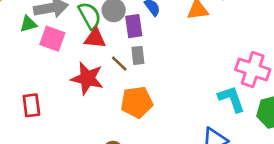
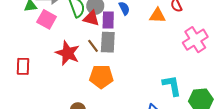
red triangle: (95, 38) -> (91, 18), moved
gray rectangle: (138, 55) -> (108, 42), size x1.5
pink cross: (253, 69) -> (195, 40), moved, turned 30

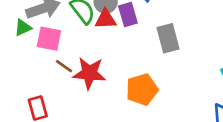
gray rectangle: (108, 42) -> (168, 38), moved
brown line: (93, 46) -> (64, 66), moved

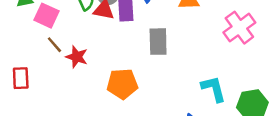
red star: (89, 73) -> (77, 57), size x0.7

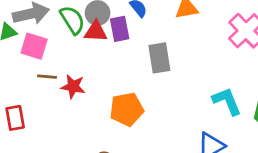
brown line: (54, 45) -> (47, 77), turned -36

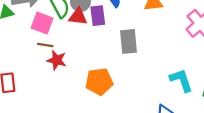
pink square: (34, 46) -> (42, 23), moved
brown line: (47, 77) -> (45, 45), moved

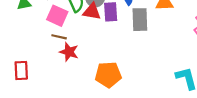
gray rectangle: (129, 41) -> (140, 20), moved

